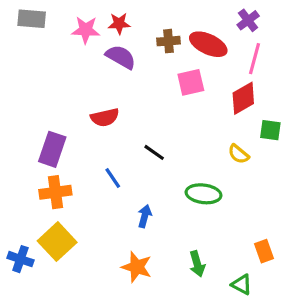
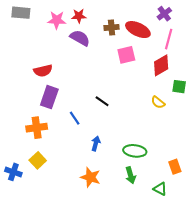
red semicircle: (105, 117) -> (43, 71), moved
purple rectangle: (52, 149) -> (49, 97), moved
green ellipse: (203, 194) -> (135, 151), moved
yellow square: (57, 242) -> (38, 160), size x0.7

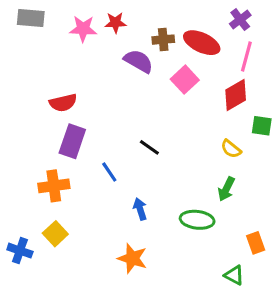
purple semicircle: (80, 38) -> (139, 61), moved
pink square: (126, 55) -> (185, 80), turned -30
blue arrow: (96, 143) -> (140, 209), turned -32
green arrow: (131, 175) -> (226, 189), moved, turned 42

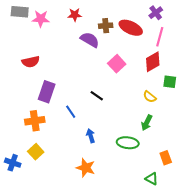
pink star: (83, 29) -> (41, 19), moved
pink square: (185, 80) -> (117, 64), moved
red semicircle: (63, 103) -> (31, 62), moved

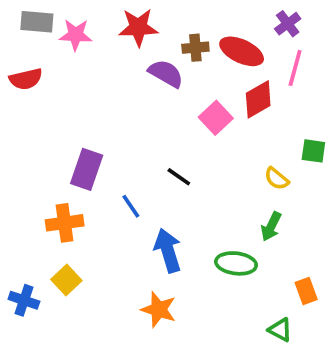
red star: (75, 15) -> (138, 27), size x1.5
red semicircle: (31, 62) -> (26, 79), moved
red diamond: (153, 62) -> (258, 99), moved
blue arrow: (91, 136) -> (168, 251), size x1.6

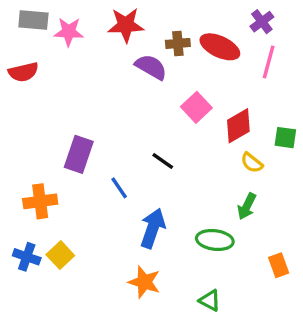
red diamond: (258, 99) -> (238, 126), moved
orange cross: (65, 223) -> (40, 201), moved
blue arrow: (168, 251) -> (153, 228), turned 36
blue cross: (24, 300) -> (27, 257), moved
green triangle: (280, 330) -> (210, 300), moved

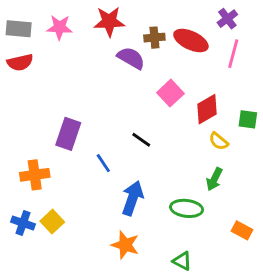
gray rectangle: (33, 20) -> (19, 29), moved
orange rectangle: (279, 265) -> (242, 230), turned -42

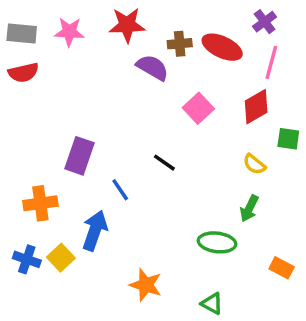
red diamond: (207, 109) -> (256, 107), moved
blue arrow: (133, 198) -> (95, 230), moved

